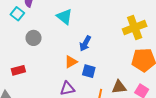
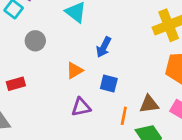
orange triangle: (71, 62) -> (74, 70), moved

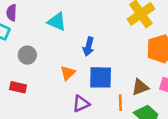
red rectangle: (16, 84) -> (18, 87), moved, turned 42
blue square: (109, 84) -> (101, 77), size x1.5

